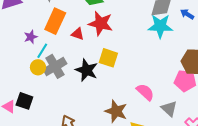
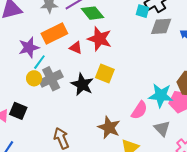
orange rectangle: (55, 21) -> (54, 33), turned 35
cyan star: (160, 26) -> (161, 95), moved
purple star: (31, 37) -> (29, 47), size x1.5
pink semicircle: (145, 92) -> (139, 110), turned 78

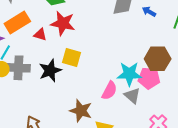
gray cross: (51, 79) -> (18, 68), turned 35
black star: (82, 84) -> (50, 71), turned 30
gray triangle: (162, 128) -> (132, 96), moved

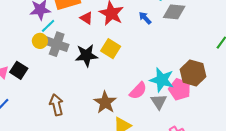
blue arrow: (149, 12) -> (145, 18), moved

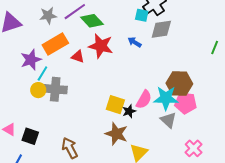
yellow square: (111, 49) -> (115, 105), moved
black star: (86, 55) -> (129, 111), moved, size x0.6
black square: (19, 70) -> (30, 136), moved
brown hexagon: (193, 73) -> (179, 84), moved
pink semicircle: (138, 91) -> (144, 100), moved

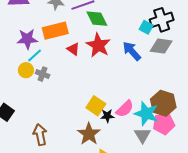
blue arrow: (135, 42) -> (132, 51), size x1.5
gray cross: (55, 89) -> (43, 74), size x0.6
pink pentagon: (186, 103) -> (164, 124), turned -30

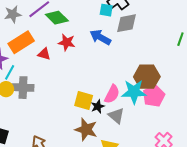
red star: (98, 45) -> (67, 42), size x0.7
gray cross: (43, 74) -> (23, 88), size x1.5
gray triangle: (142, 135) -> (116, 116), moved

